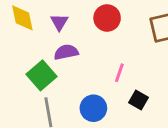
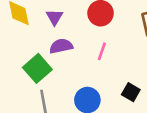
pink line: (119, 73) -> (102, 51), moved

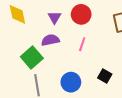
purple triangle: (54, 17) -> (54, 17), moved

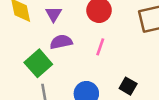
purple triangle: (54, 17) -> (54, 14), moved

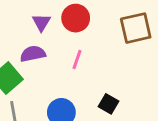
purple triangle: (54, 14) -> (41, 22), moved

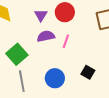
purple semicircle: (33, 54) -> (46, 36), moved

